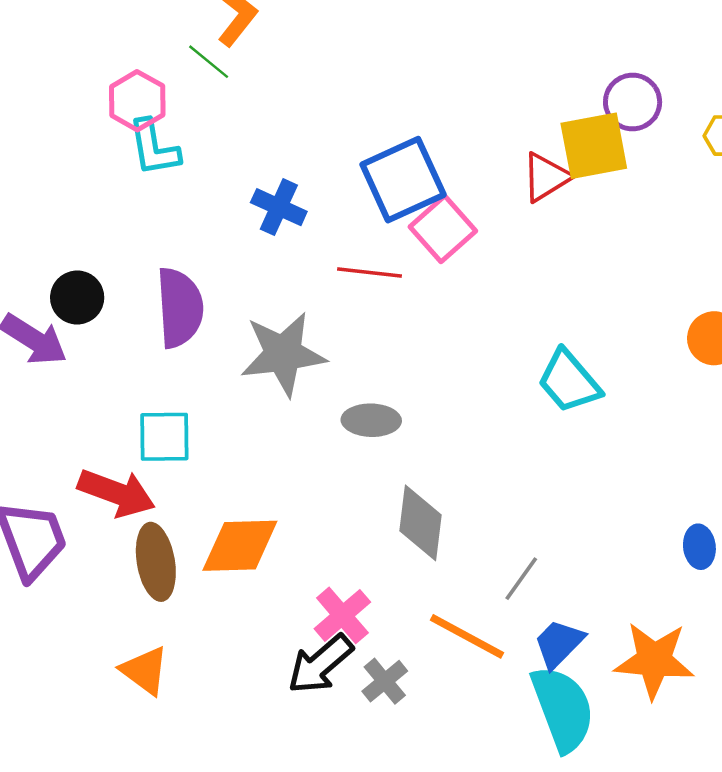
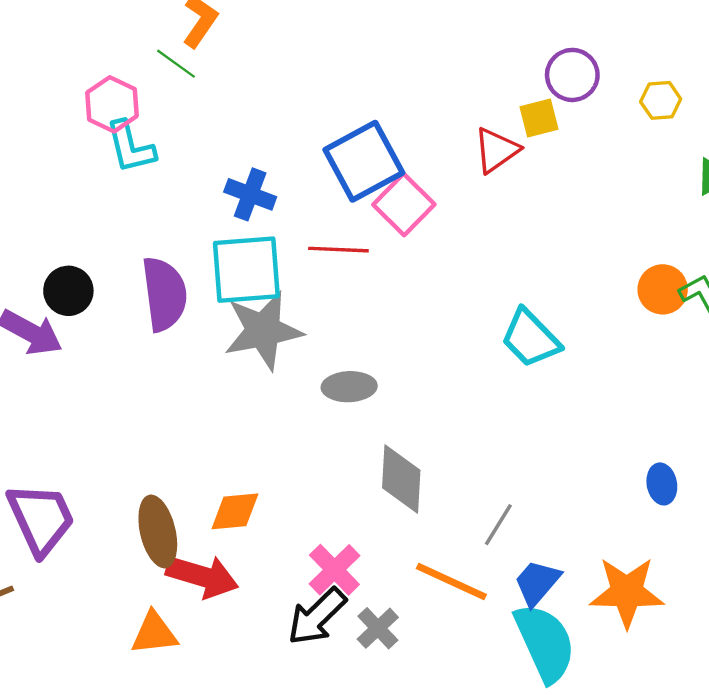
yellow square: (594, 146) -> (539, 118), size x0.6
cyan square: (164, 437) -> (246, 270), moved, size x1.4
red arrow: (116, 493) -> (202, 576), moved
orange diamond: (240, 546) -> (235, 511), size x0.7
orange triangle: (145, 670) -> (154, 633), turned -39

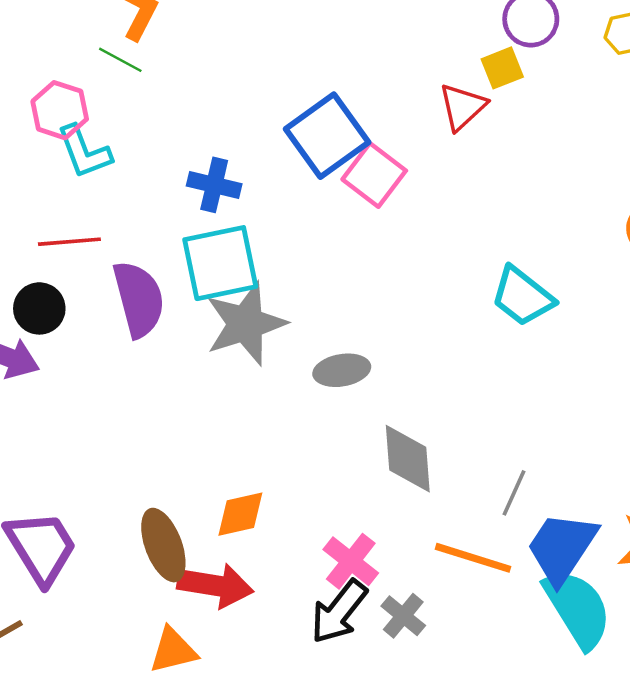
red line: (338, 250) -> (69, 242), moved
blue trapezoid: (537, 583) -> (562, 548), size x1.5

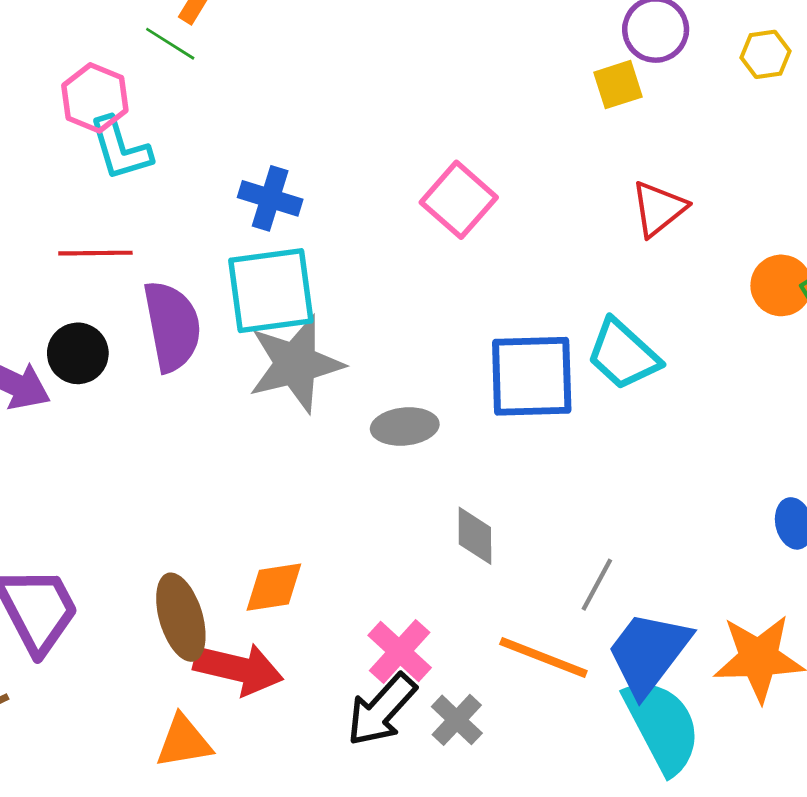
red triangle: (462, 107) -> (659, 209), moved
blue square: (327, 136) -> (532, 376), moved, turned 30
black circle: (39, 308) -> (78, 353), moved
gray diamond: (408, 459) -> (475, 536), size x0.7

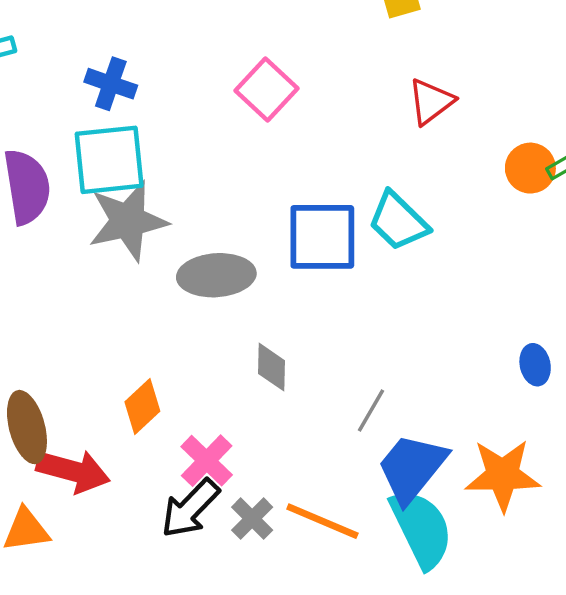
gray ellipse: (405, 426) -> (216, 275), size x1.4
orange diamond: (274, 587) -> (142, 407), moved, turned -36
orange line: (543, 658) -> (322, 521), moved

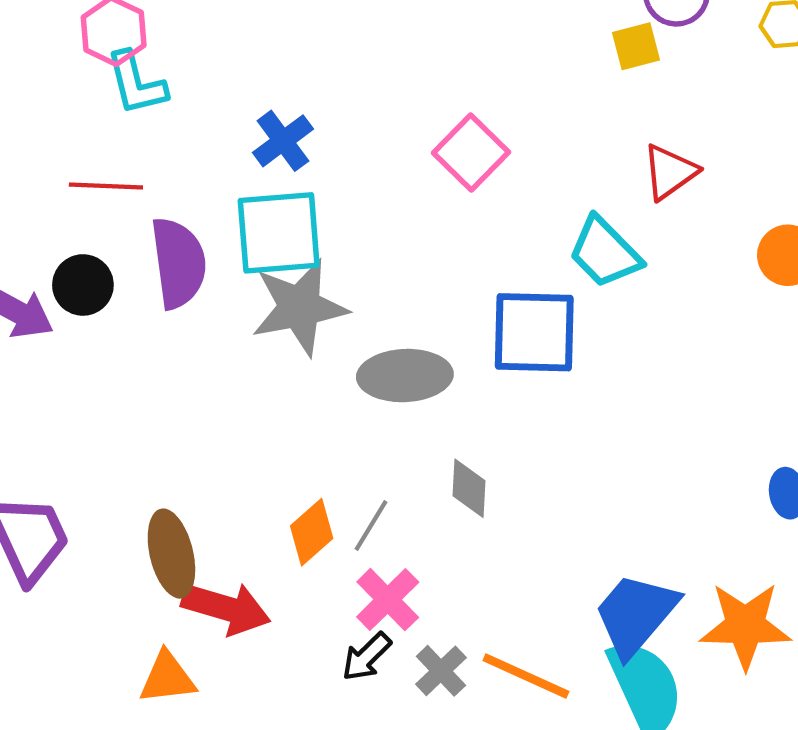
blue cross: (111, 84) -> (283, 141), turned 33
cyan trapezoid: (398, 221) -> (605, 252), moved
gray line: (371, 410) -> (371, 525), moved
black arrow: (190, 508) -> (366, 657), size x0.7

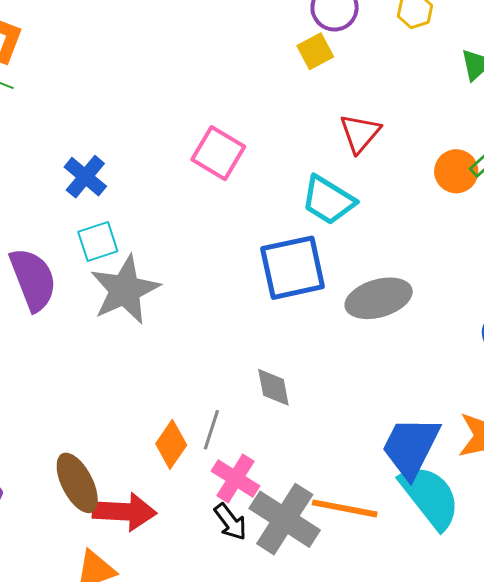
cyan square: (279, 233) -> (98, 241), size x0.6
gray ellipse: (405, 376) -> (379, 298), moved
black arrow: (366, 657) -> (230, 522), turned -69
gray cross: (441, 671) -> (285, 519), size x1.8

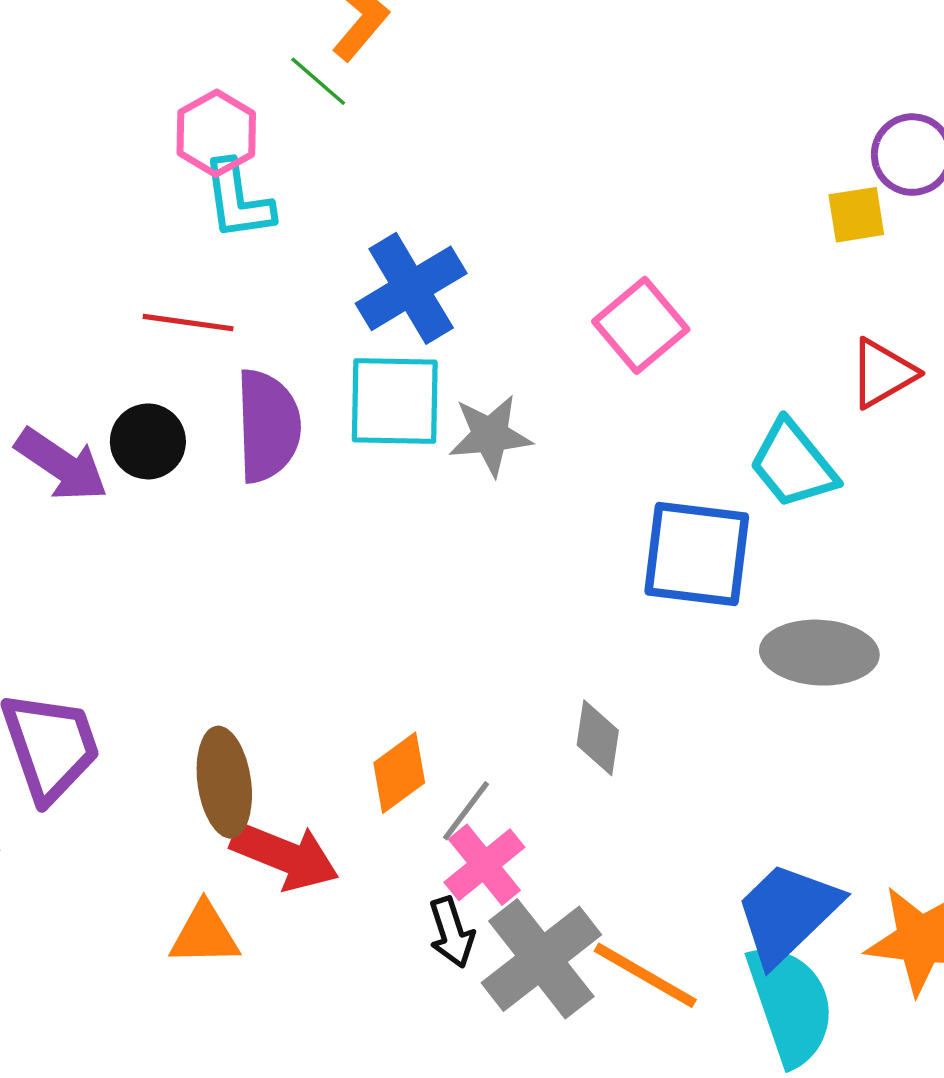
blue cross: (85, 177) -> (411, 288), size x1.4
cyan square: (98, 241) -> (395, 401), size x1.5
gray star: (125, 290) -> (490, 435), moved, size x0.7
gray line: (211, 430) -> (466, 811), moved

